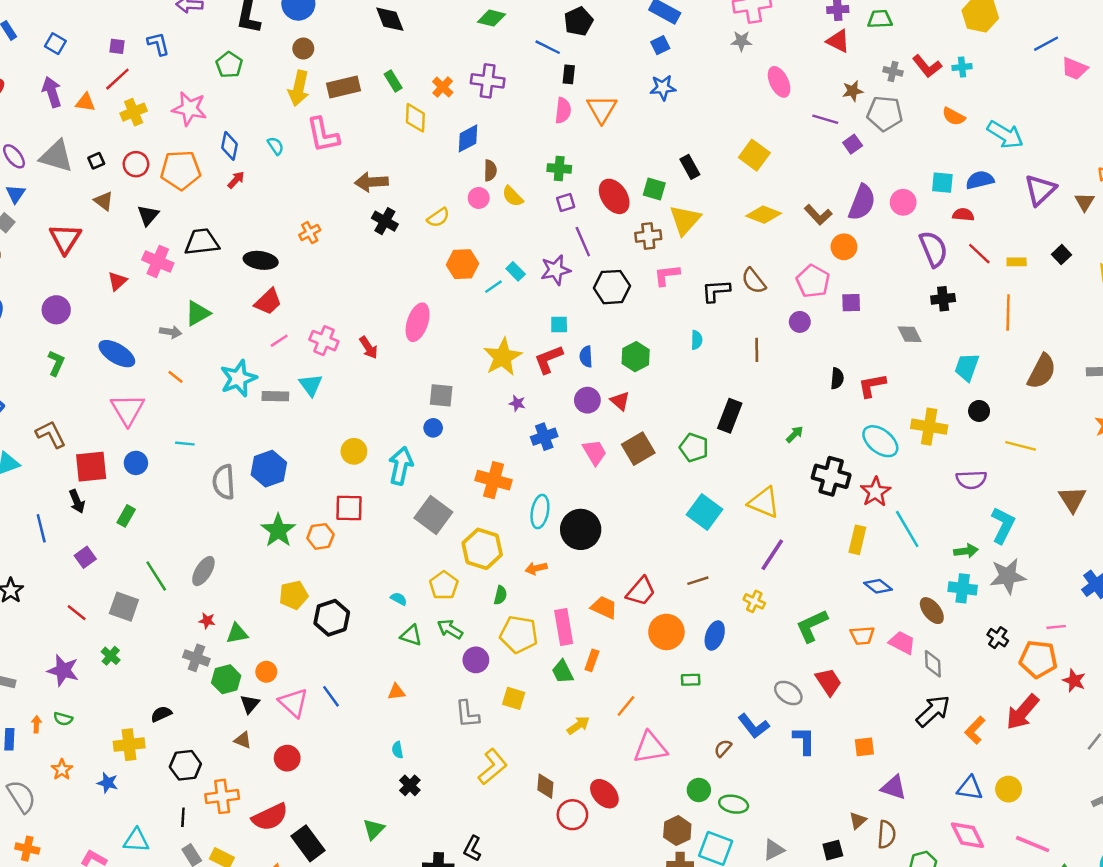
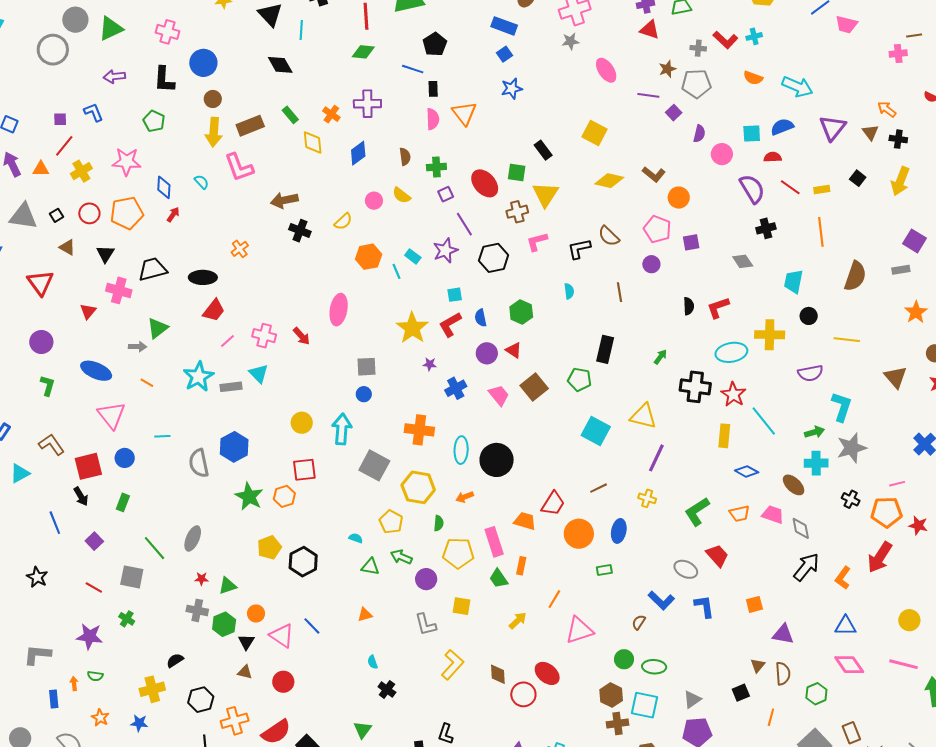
brown semicircle: (490, 170) -> (405, 157), moved
purple semicircle: (862, 202) -> (699, 134), moved, size x0.6
cyan line: (493, 287) -> (396, 271), turned -70
cyan ellipse: (880, 441) -> (731, 352), turned -40
yellow circle: (1009, 789) -> (909, 620), moved

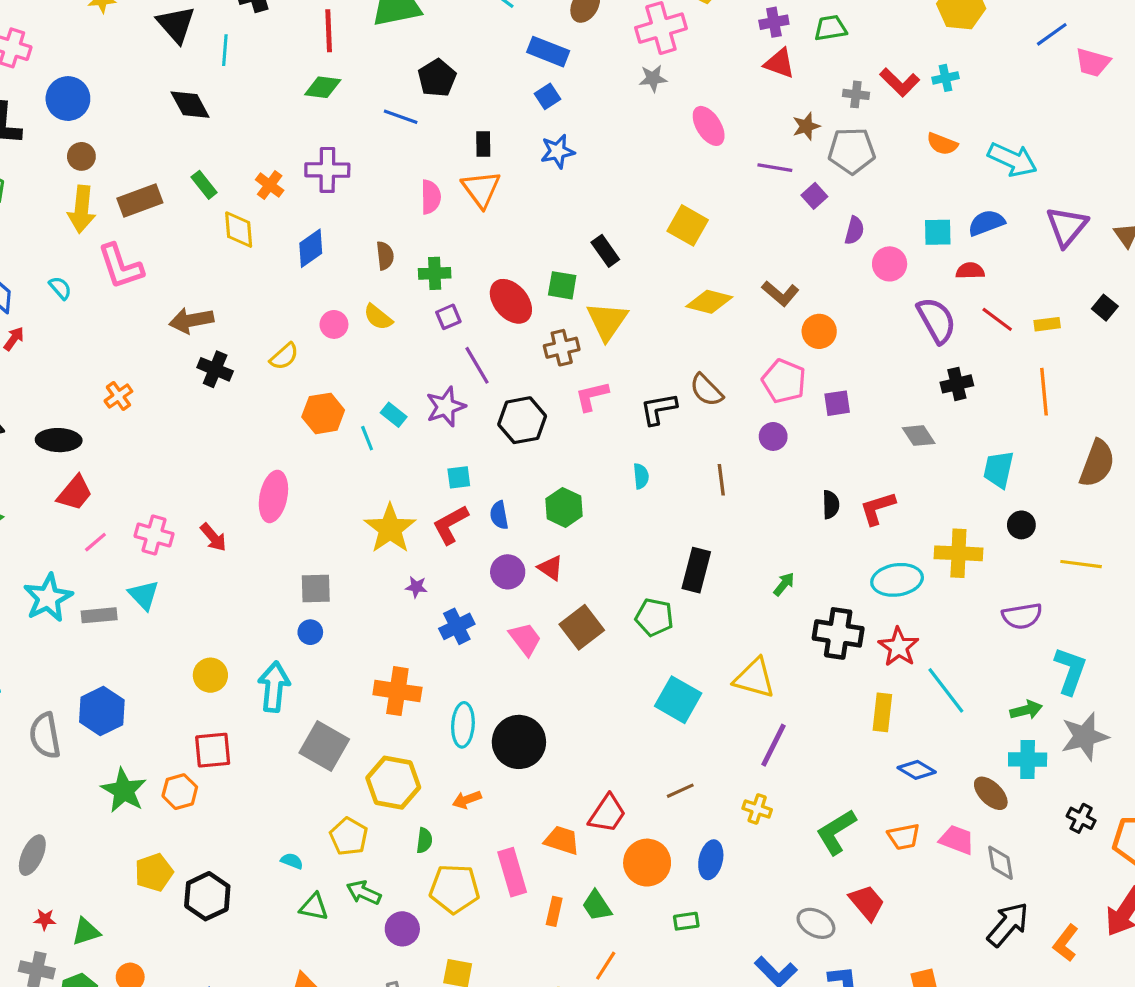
black rectangle: (433, 89) -> (483, 144), moved
green trapezoid: (499, 579) -> (597, 906), moved

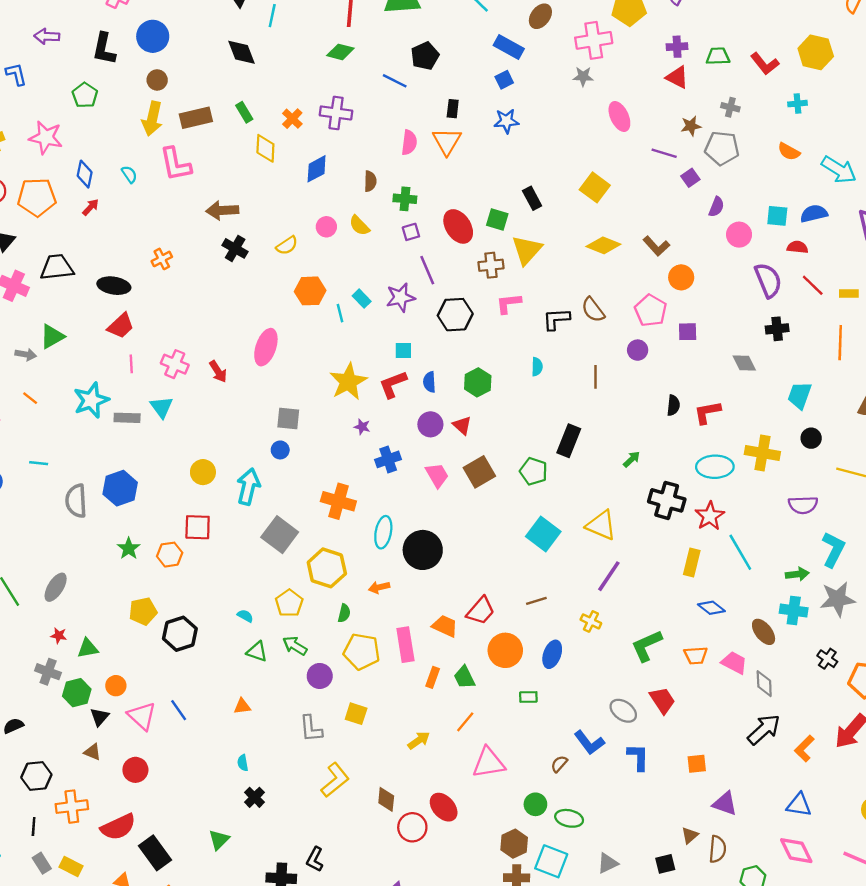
red L-shape: (900, 82) -> (765, 64), moved
pink line: (95, 542) -> (131, 364), turned -60
green star: (124, 791) -> (129, 548), size x0.7

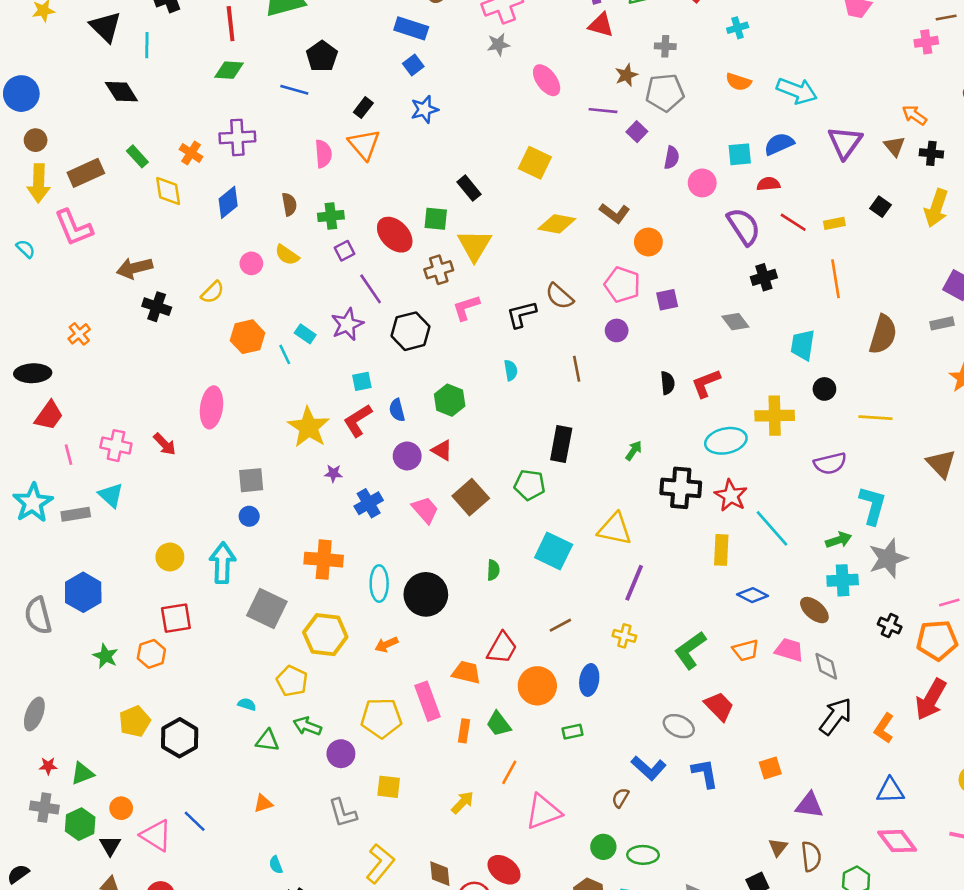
black rectangle: (453, 109) -> (363, 108), turned 42
green semicircle: (344, 613) -> (493, 570), moved

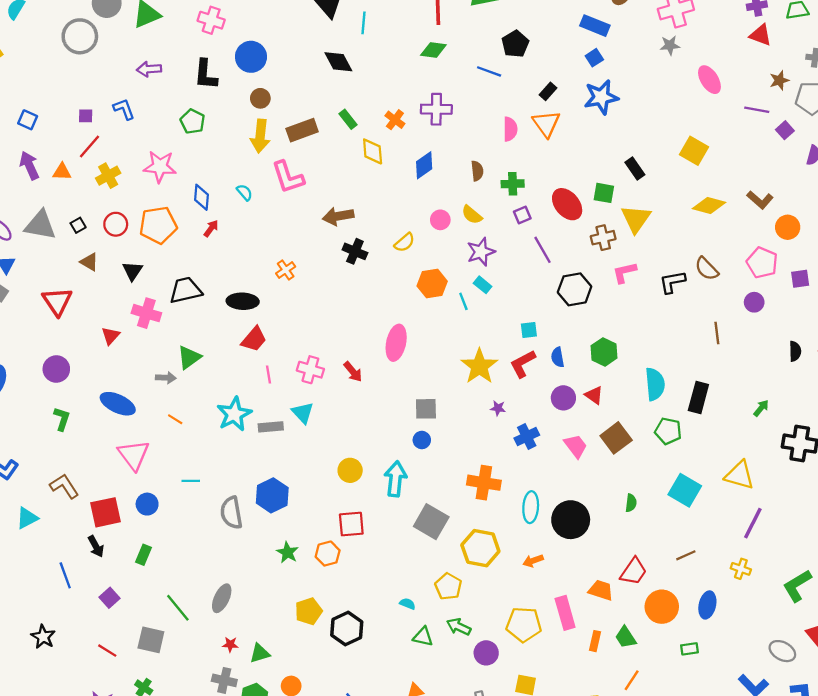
blue star: (424, 109) -> (601, 97), size x1.4
purple star: (347, 324) -> (481, 252), moved
cyan semicircle: (511, 370) -> (655, 384), moved, size x1.8

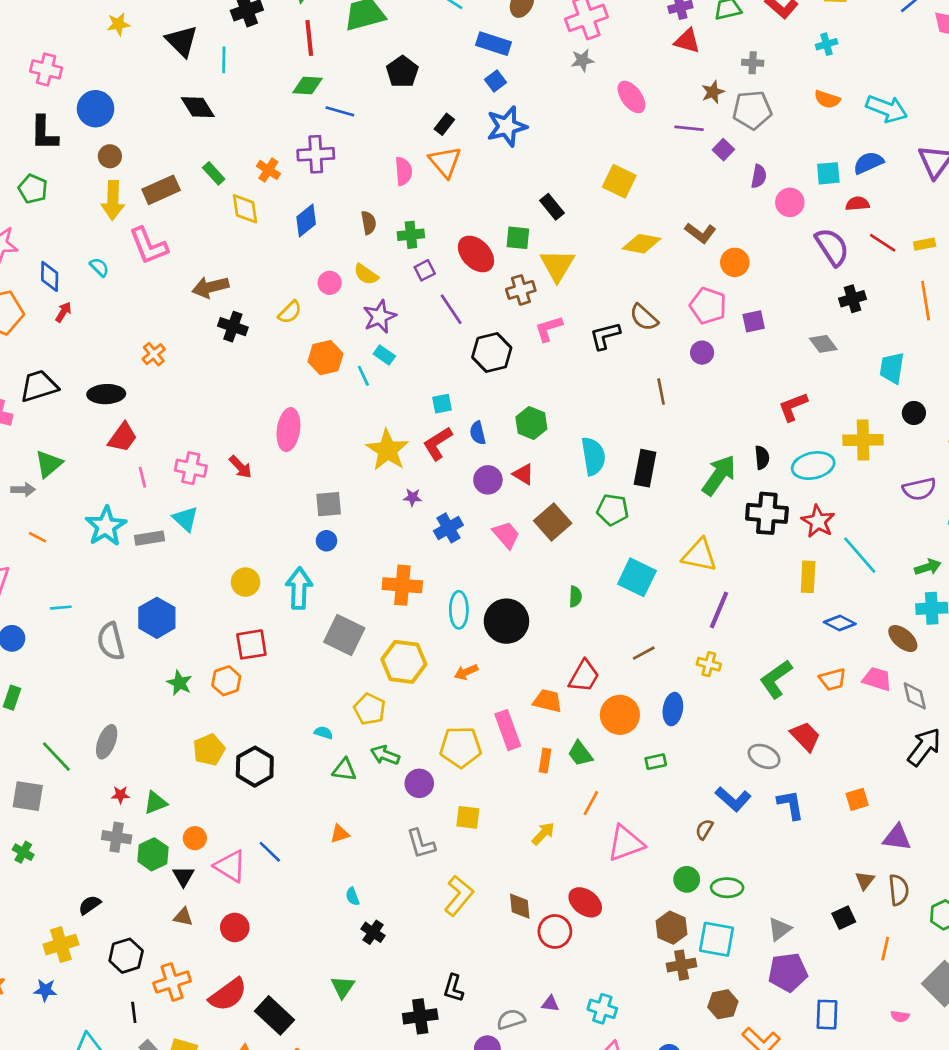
blue line: (489, 71) -> (340, 111), moved
black semicircle: (795, 351) -> (762, 458), moved
green arrow: (761, 408) -> (719, 475), size x2.0

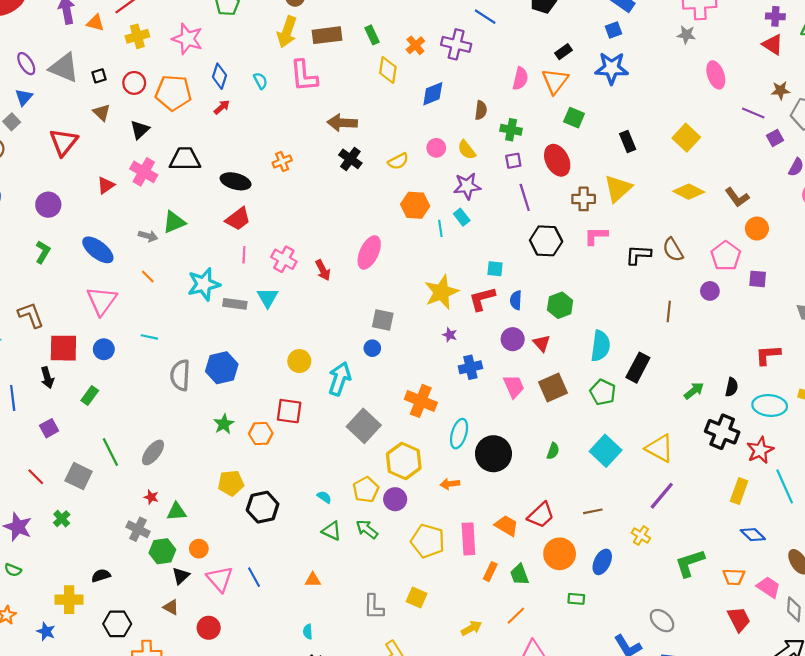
green square: (518, 238) -> (574, 118), moved
green arrow: (719, 475) -> (694, 391), size x0.6
red trapezoid: (805, 736) -> (739, 619), moved
purple circle: (419, 783) -> (395, 499), moved

